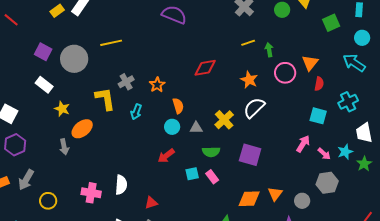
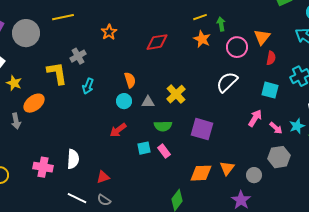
orange star: (249, 80) -> (202, 39), moved
orange star: (157, 85) -> (109, 32), moved
white semicircle: (254, 108) -> (227, 82), moved

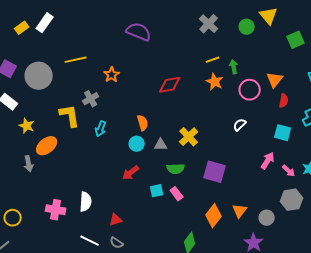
orange star: (109, 32) -> (112, 75), moved
white semicircle: (227, 82) -> (240, 125), size x0.6
orange diamond: (201, 173) -> (214, 216), turned -50

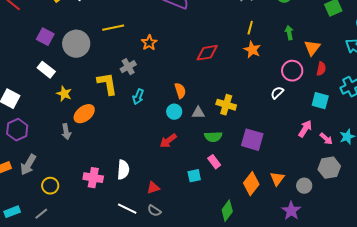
yellow line: (213, 60) -> (250, 28), turned -56
green arrow: (234, 67) -> (289, 33), moved
pink circle: (250, 90) -> (292, 71), moved
yellow cross: (189, 137) -> (226, 105), turned -30
cyan square: (157, 191) -> (194, 176), moved

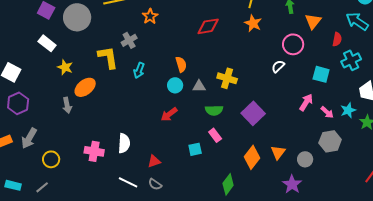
red semicircle: (321, 69) -> (337, 39), moved
purple square: (252, 140) -> (253, 113), turned 30
cyan rectangle: (12, 212) -> (13, 185), turned 35

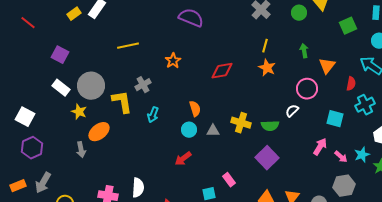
orange star: (150, 16) -> (173, 61), moved
gray circle: (77, 17) -> (91, 86), moved
green semicircle: (214, 110) -> (270, 126), moved

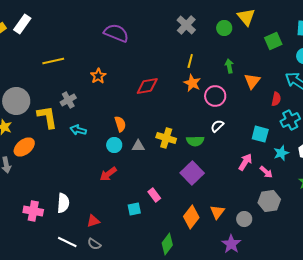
pink circle: (307, 89) -> (215, 96), moved
cyan arrow: (153, 115) -> (78, 130), turned 84
cyan star: (362, 155) -> (281, 153), moved

